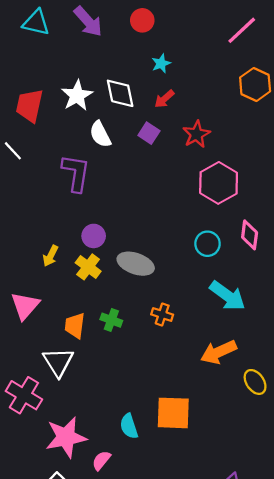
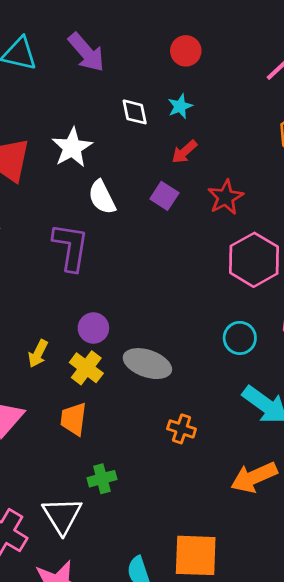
red circle: (142, 20) -> (186, 51), moved
white diamond: (120, 93) -> (135, 112), moved, size x0.7
green cross: (111, 320) -> (102, 479), moved, turned -35
orange trapezoid: (75, 326) -> (74, 419), moved
white triangle: (58, 362) -> (62, 516), moved

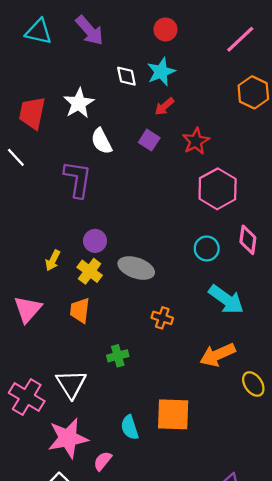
cyan star: (180, 106) -> (161, 72), size x1.5
green cross: (102, 479) -> (118, 356), moved

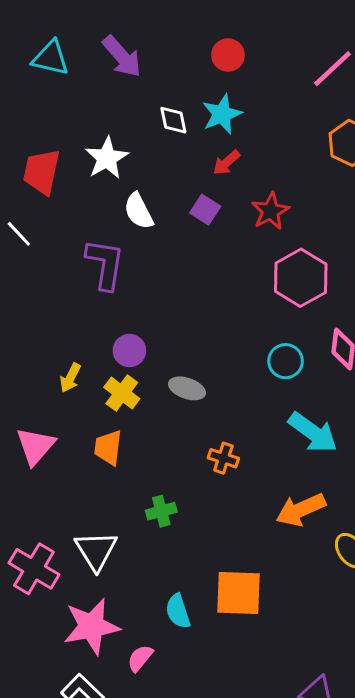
gray ellipse: (136, 268) -> (187, 388), size x0.7

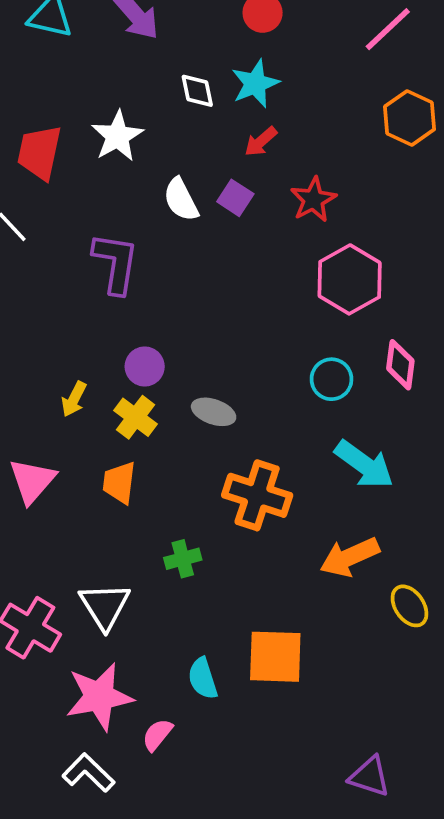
white semicircle: (139, 211) -> (181, 200), moved
orange cross: (223, 458) -> (257, 495), size x1.8

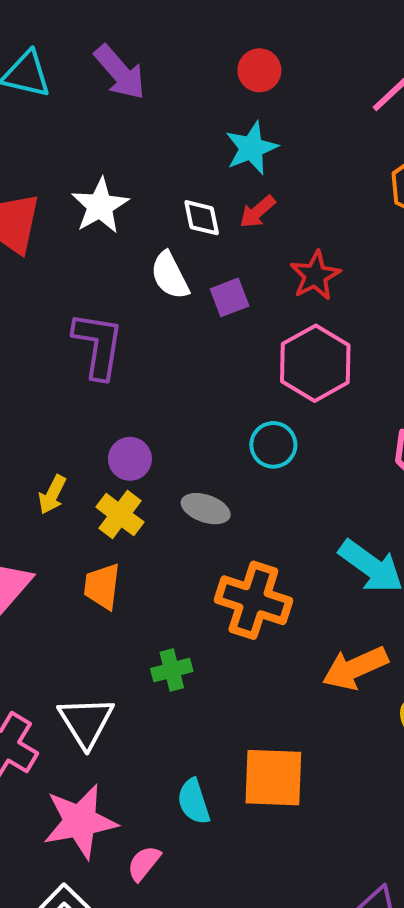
white diamond: (197, 91) -> (202, 218), moved
purple square: (235, 198) -> (230, 297), moved, turned 36
pink hexagon: (350, 279) -> (315, 363), moved
cyan circle: (331, 379) -> (273, 445), moved

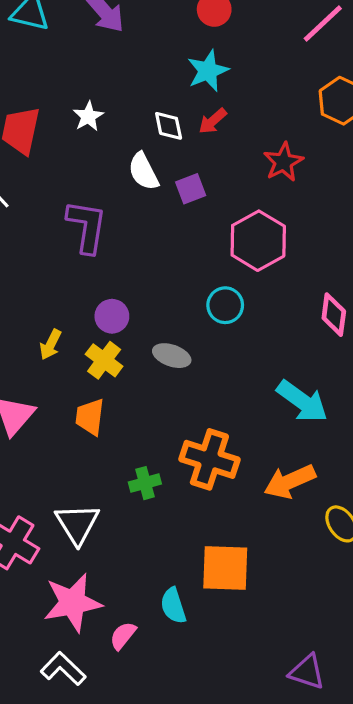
white star: (100, 206) -> (88, 116), size x0.7
red star: (315, 276) -> (283, 162), moved
orange cross: (253, 600) -> (209, 459), moved
cyan semicircle: (194, 801) -> (173, 606), moved

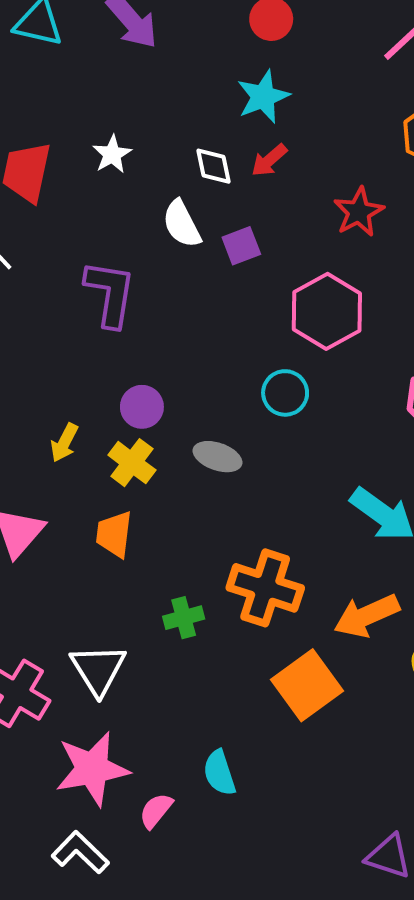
orange square: (225, 568) -> (307, 685), moved, turned -38

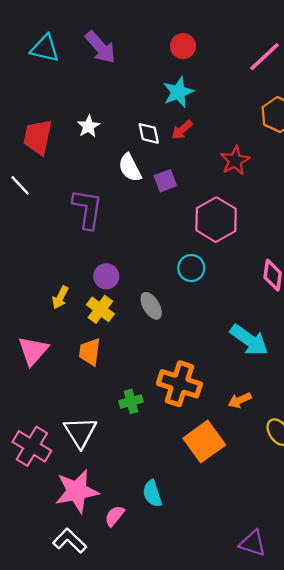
gray ellipse: (217, 457) -> (151, 306), turned 40
orange arrow: (367, 616) -> (240, 400), size x0.6

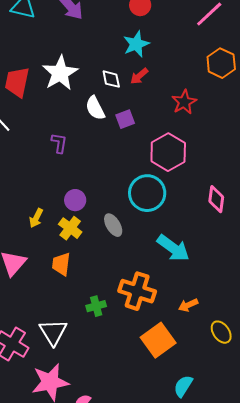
white star: (89, 126) -> (60, 73), size x1.8
purple L-shape: (87, 209) -> (59, 143), size x0.6
cyan circle: (191, 268) -> (147, 193), size x1.6
cyan arrow: (249, 340) -> (173, 248), moved
cyan semicircle: (152, 494) -> (183, 386), moved, turned 50

